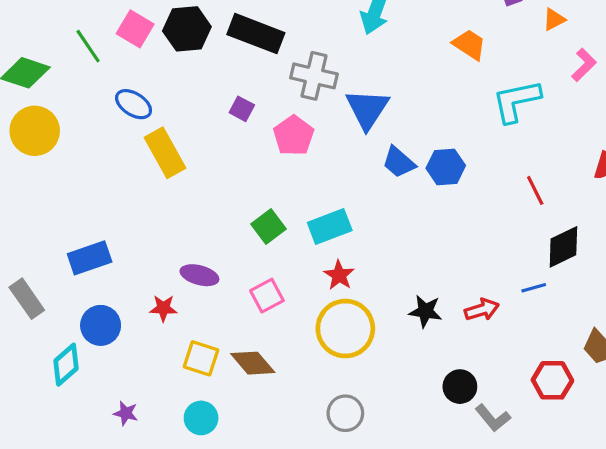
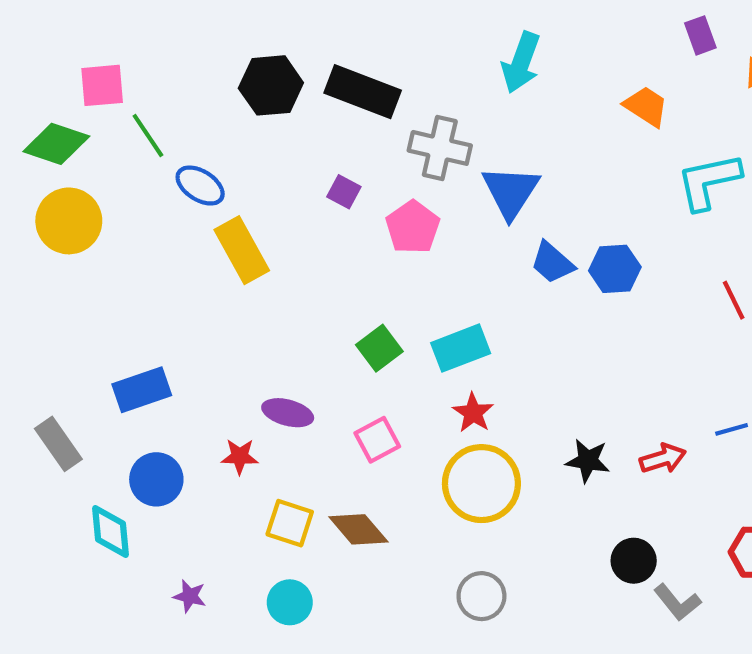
pink square: (135, 29) -> (102, 85), moved, turned -36
green line: (88, 46) -> (148, 135), moved
cyan diamond: (66, 365) -> (110, 531), turned -54

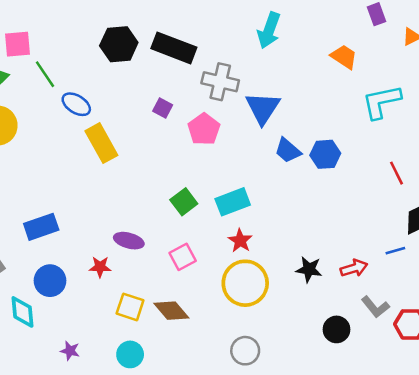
gray L-shape: (677, 602) -> (375, 307), moved

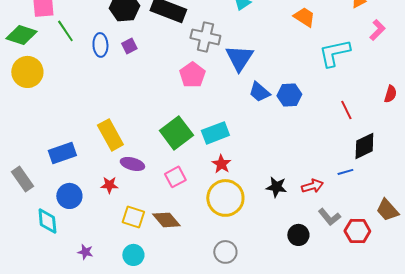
blue ellipse: (76, 104) -> (100, 45), moved, turned 55
purple square: (163, 108) -> (129, 46), moved, turned 35
yellow rectangle: (101, 143) -> (110, 135), moved
green square: (184, 202) -> (176, 133), size x1.5

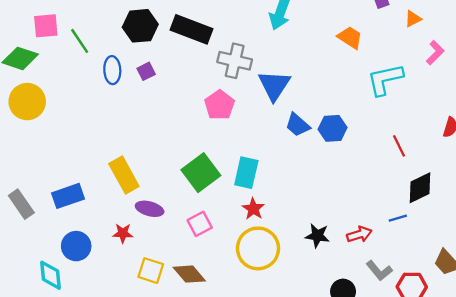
green line: (65, 31) -> (80, 41), moved
cyan rectangle: (215, 133) -> (246, 173), turned -56
gray rectangle: (22, 179) -> (21, 204), moved

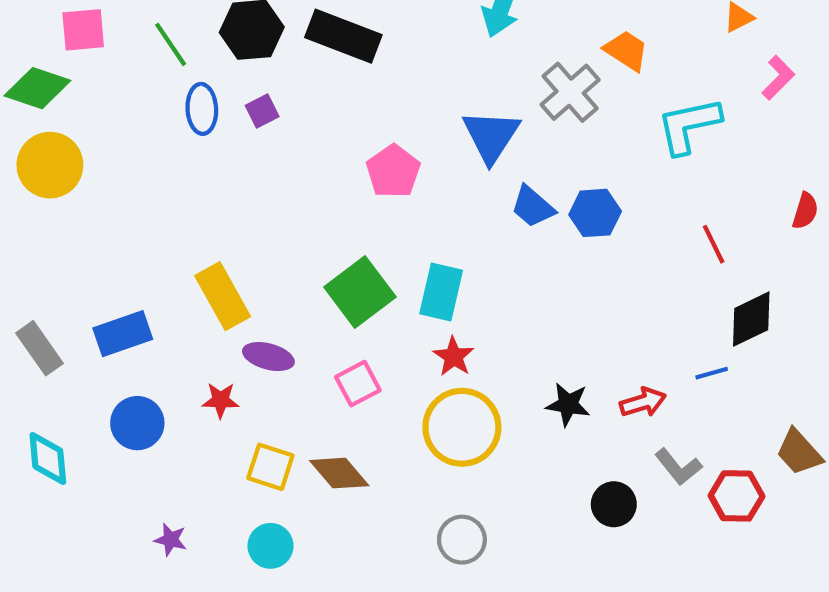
green line: (80, 41) -> (171, 44), moved
gray cross: (235, 61) -> (570, 92), moved, turned 36
cyan diamond: (50, 275) -> (48, 458), moved

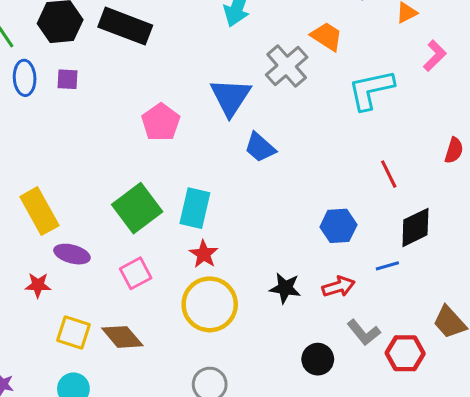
purple square: (262, 111) -> (68, 79), turned 30
blue hexagon: (595, 213) -> (338, 226), moved

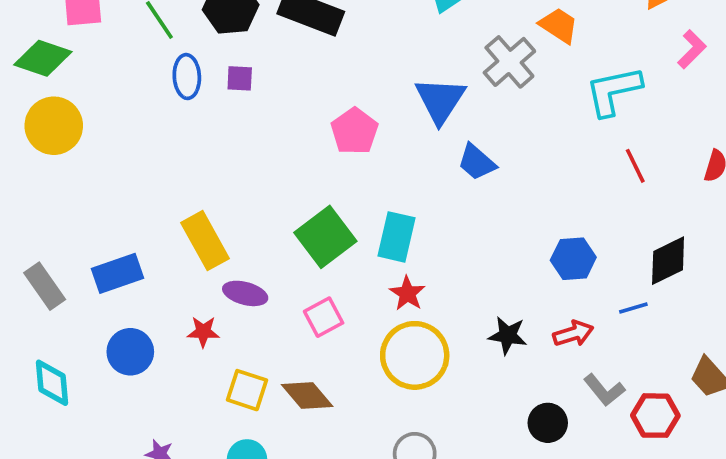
red line: (389, 174) -> (635, 166), moved

